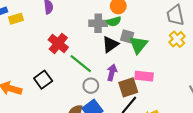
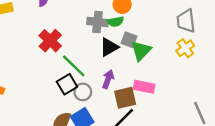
black square: (43, 80) -> (67, 84), moved

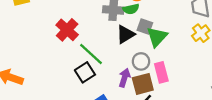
purple arrow: (108, 79) -> (124, 78), moved
pink rectangle: (144, 87) -> (161, 72), turned 66
gray circle: (83, 92) -> (141, 61), moved

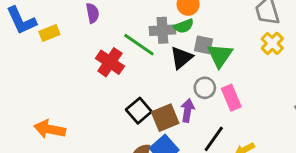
green line: (91, 54) -> (139, 45), moved
brown square: (143, 84) -> (165, 118), moved

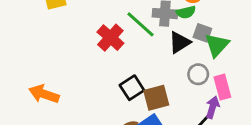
purple arrow: (188, 110) -> (213, 107), moved

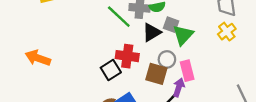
red cross: (110, 38) -> (127, 56), moved, turned -35
orange arrow: (44, 94) -> (38, 58), moved
brown square: (156, 98) -> (156, 74), moved, turned 30

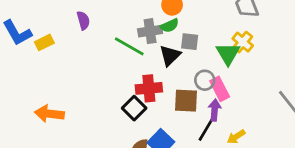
yellow cross: (227, 32) -> (243, 42), moved
green triangle: (183, 35) -> (228, 54), moved
gray circle: (167, 59) -> (205, 80), moved

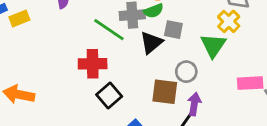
yellow cross: (243, 42) -> (229, 21), moved
red cross: (149, 88) -> (93, 64), moved
pink rectangle: (220, 89) -> (250, 83), moved, turned -70

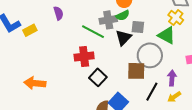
green triangle: (213, 45) -> (167, 35), turned -30
gray circle: (186, 72) -> (150, 55), size x1.6
purple arrow: (194, 104) -> (172, 78), moved

